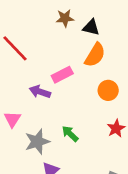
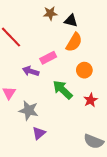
green arrow: (70, 134) -> (63, 90), moved, size x1.5
gray star: (37, 142) -> (29, 110), turned 30

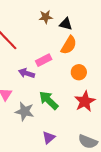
green arrow: (63, 90) -> (49, 100), moved
red star: (91, 100) -> (85, 101), size x1.5
purple triangle: (39, 133) -> (49, 138), moved

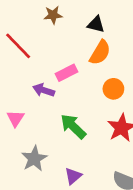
brown star: (46, 17) -> (53, 15), moved
gray star: (25, 111) -> (34, 159), moved, turned 30

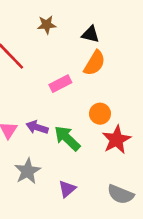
orange circle: (113, 89) -> (100, 114), moved
purple arrow: (44, 90) -> (37, 127), moved

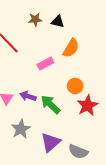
black triangle: (90, 34) -> (58, 22), moved
purple triangle: (67, 189) -> (51, 142), size x1.5
gray semicircle: (121, 194) -> (78, 152), moved

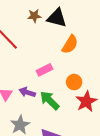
black triangle: (58, 22) -> (57, 18), size x1.5
pink rectangle: (45, 63) -> (45, 70), moved

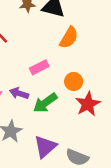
green arrow: (50, 100) -> (45, 103), turned -80

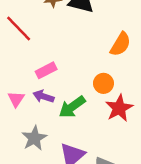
orange semicircle: (69, 38) -> (120, 44), moved
pink rectangle: (39, 67) -> (46, 70), moved

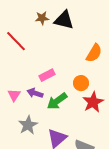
pink rectangle: (46, 70) -> (47, 75), moved

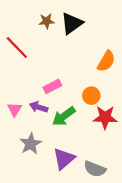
black triangle: (64, 20) -> (72, 23), turned -50
red star: (93, 102) -> (105, 117), turned 30

